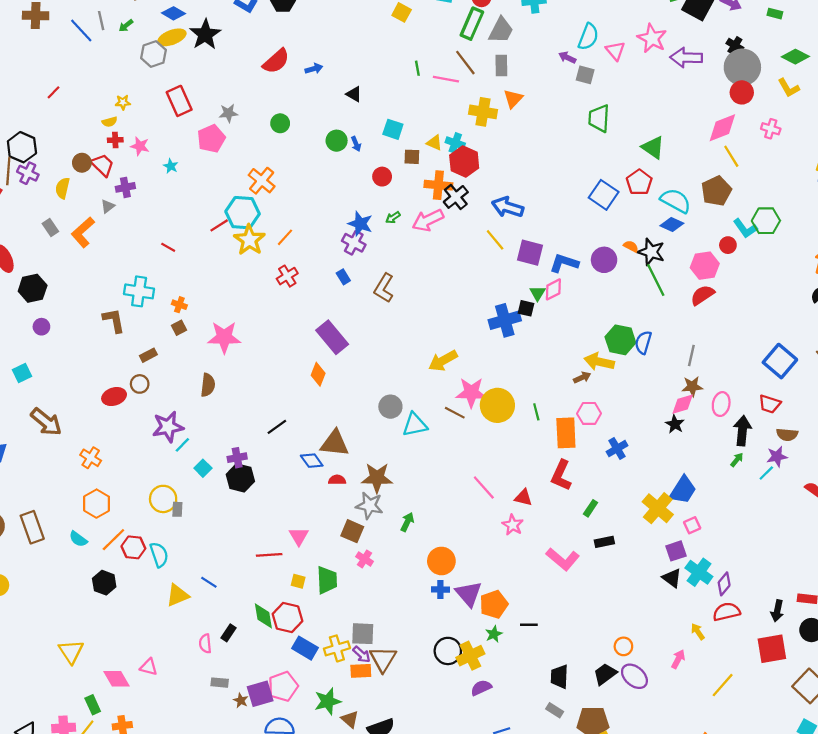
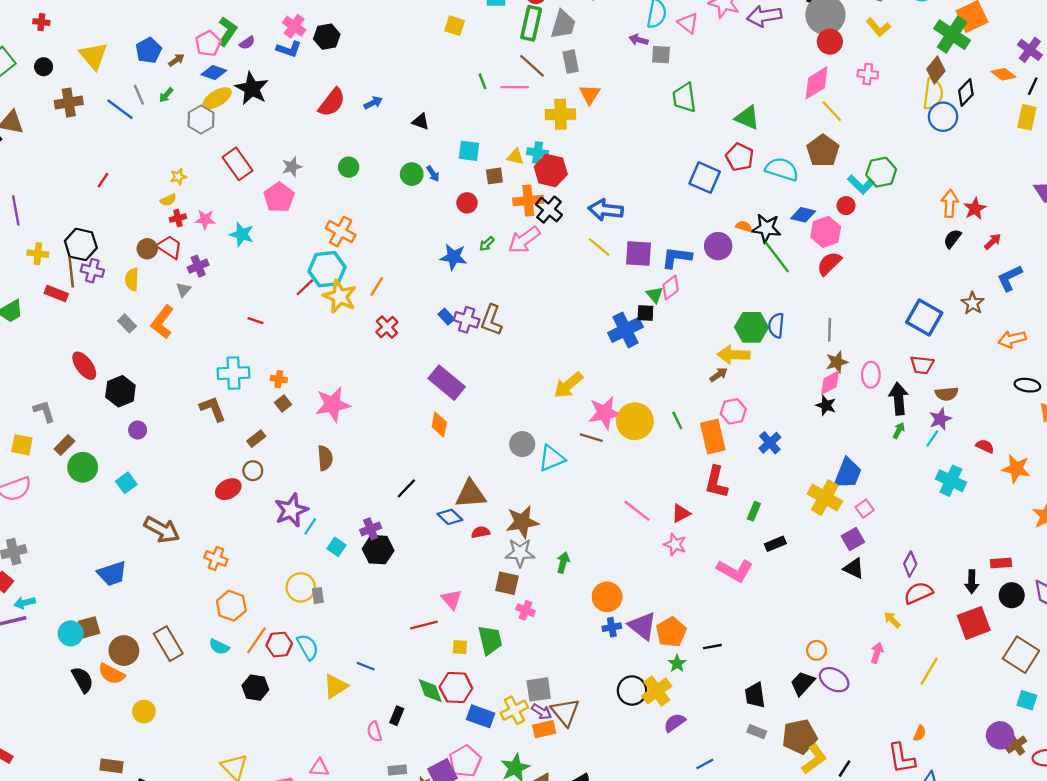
cyan star: (171, 166) -> (242, 234), size x1.5
blue diamond: (672, 224) -> (803, 215), moved
purple cross: (354, 243) -> (467, 320), moved
red triangle: (523, 498) -> (681, 513), turned -30
cyan cross: (699, 572) -> (951, 481), moved

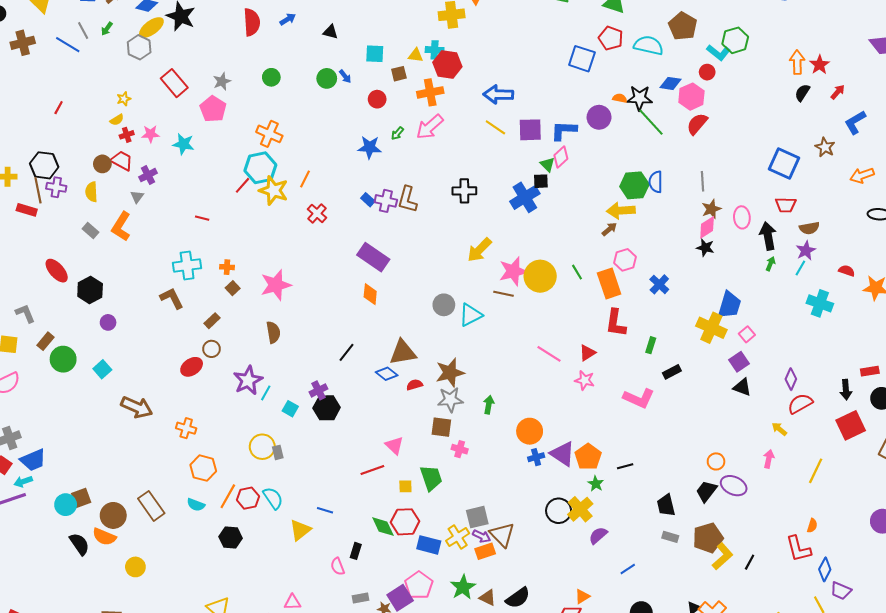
red semicircle: (332, 102) -> (252, 22), turned -36
black cross: (549, 210) -> (464, 191), moved, turned -35
blue trapezoid: (112, 574) -> (33, 460), moved

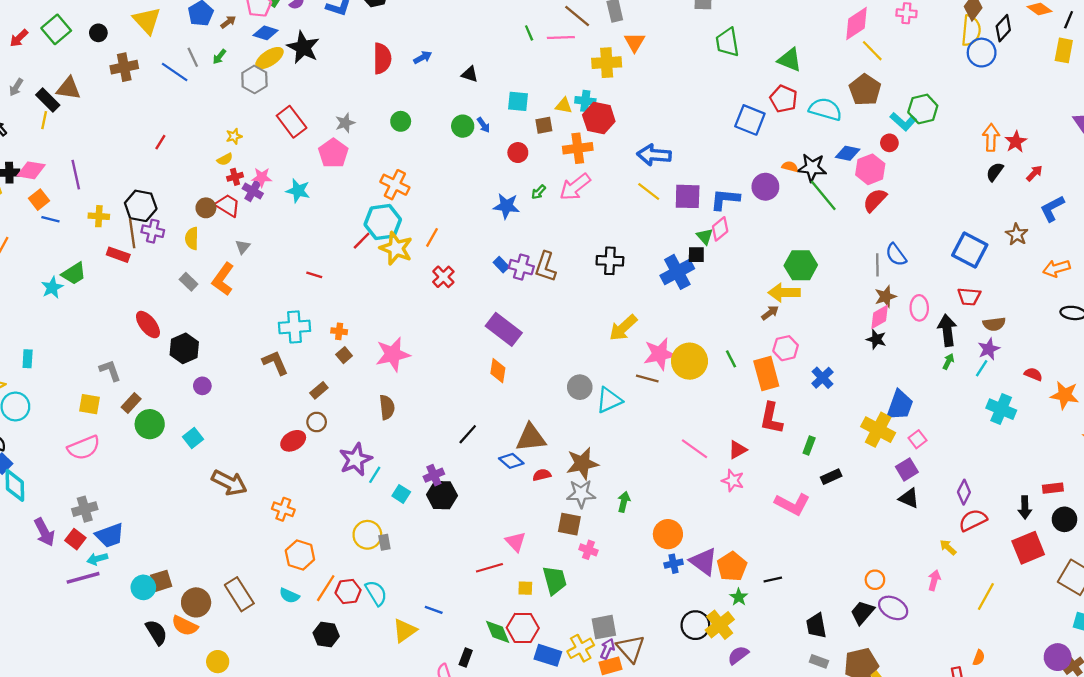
purple cross: (148, 175) -> (253, 191), moved, turned -36
blue semicircle: (656, 182) -> (896, 255), moved, turned -40
purple arrow: (482, 536) -> (607, 649), turned -96

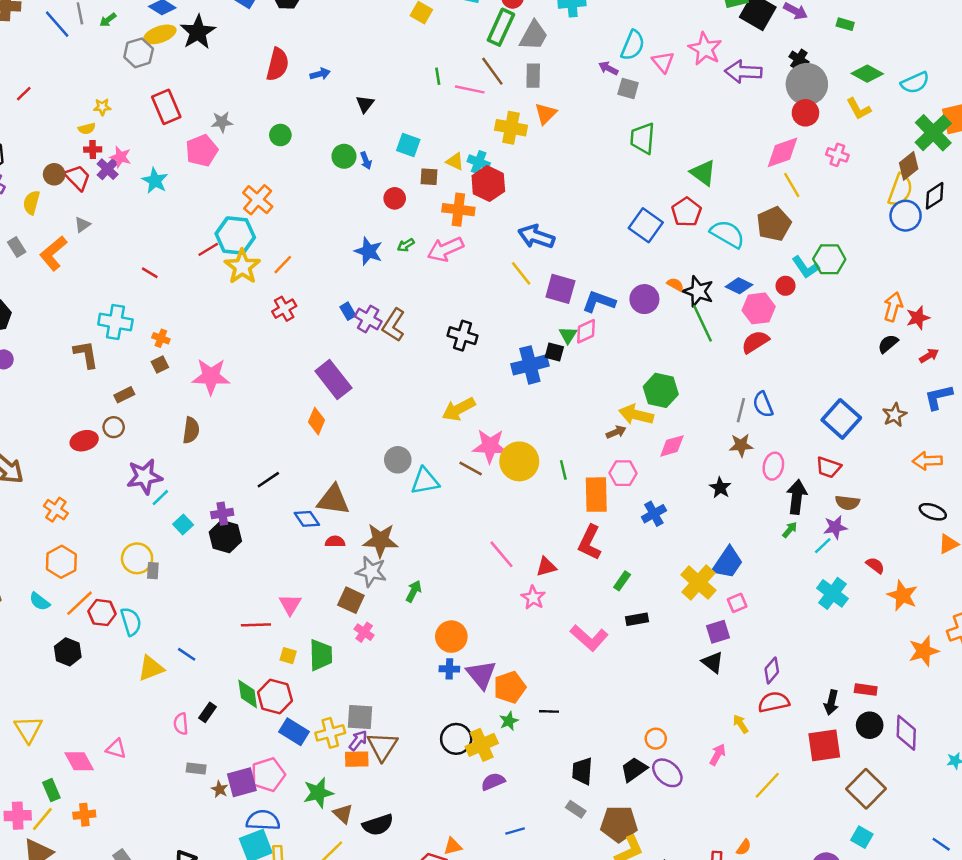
black triangle: (470, 74) -> (365, 104), turned 36
pink diamond: (880, 317) -> (672, 446), moved

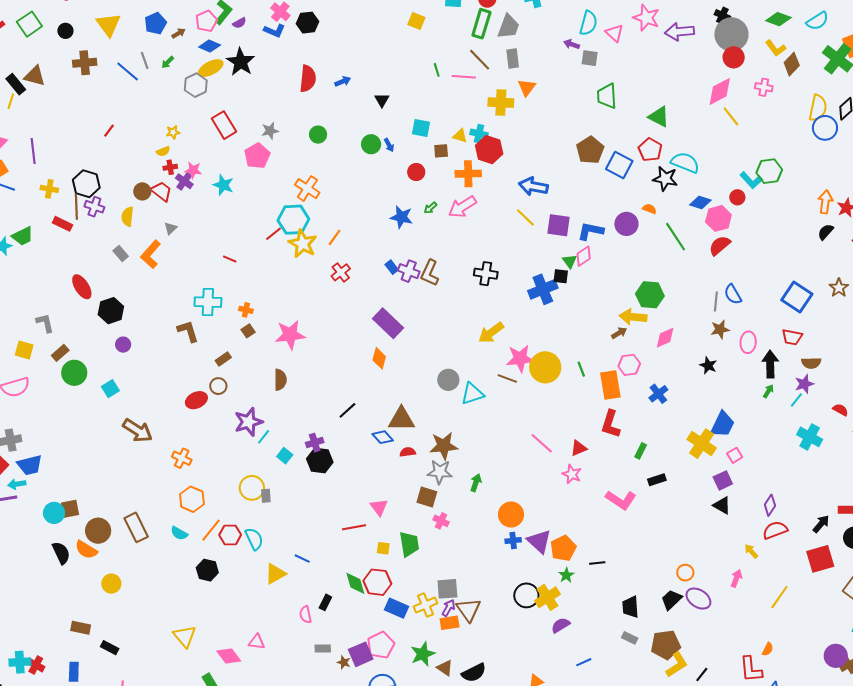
brown diamond: (909, 166) -> (792, 64), moved
brown pentagon: (774, 224) -> (590, 150), moved
black star: (698, 291) -> (665, 179), moved
black arrow: (831, 702) -> (821, 524), turned -144

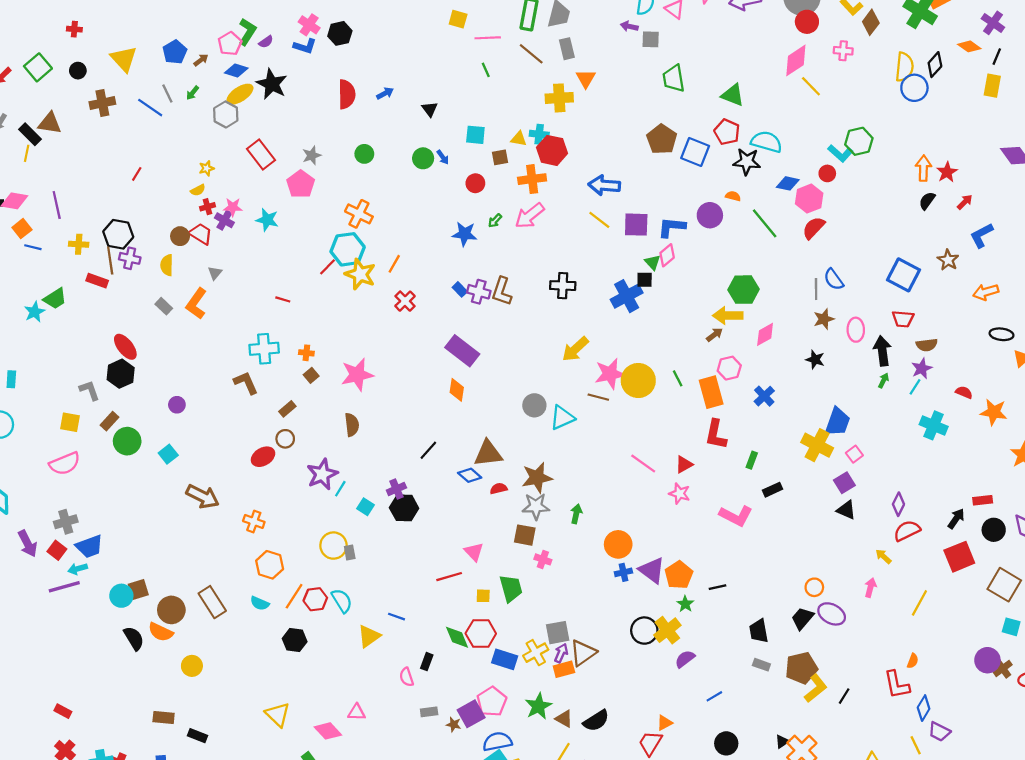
pink line: (464, 77) -> (488, 38), moved
black hexagon: (111, 311) -> (121, 374), moved
brown triangle: (469, 610) -> (583, 653), turned 36

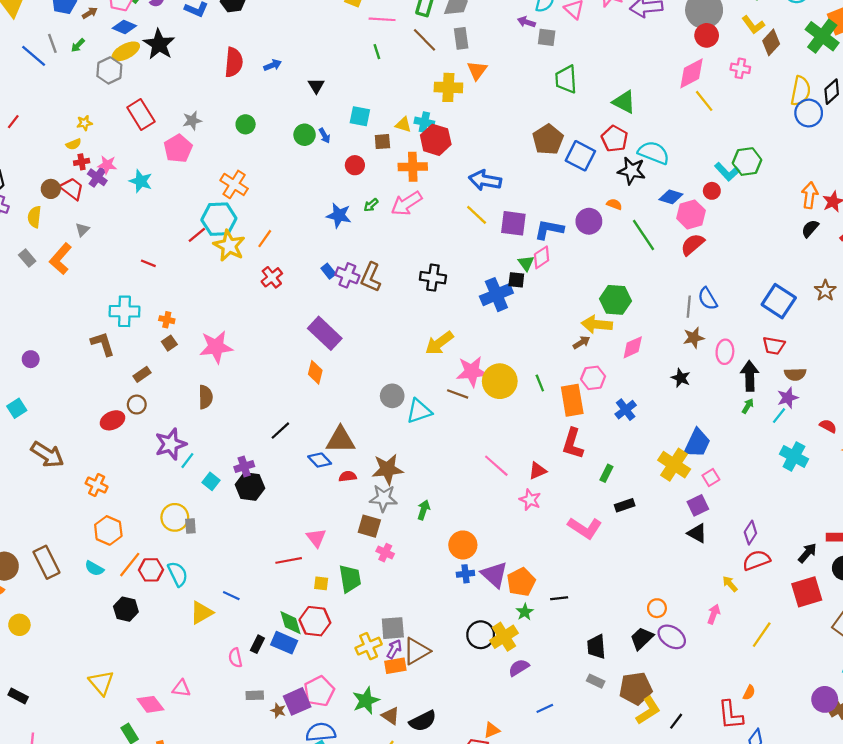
blue rectangle: (505, 659) -> (284, 643), moved

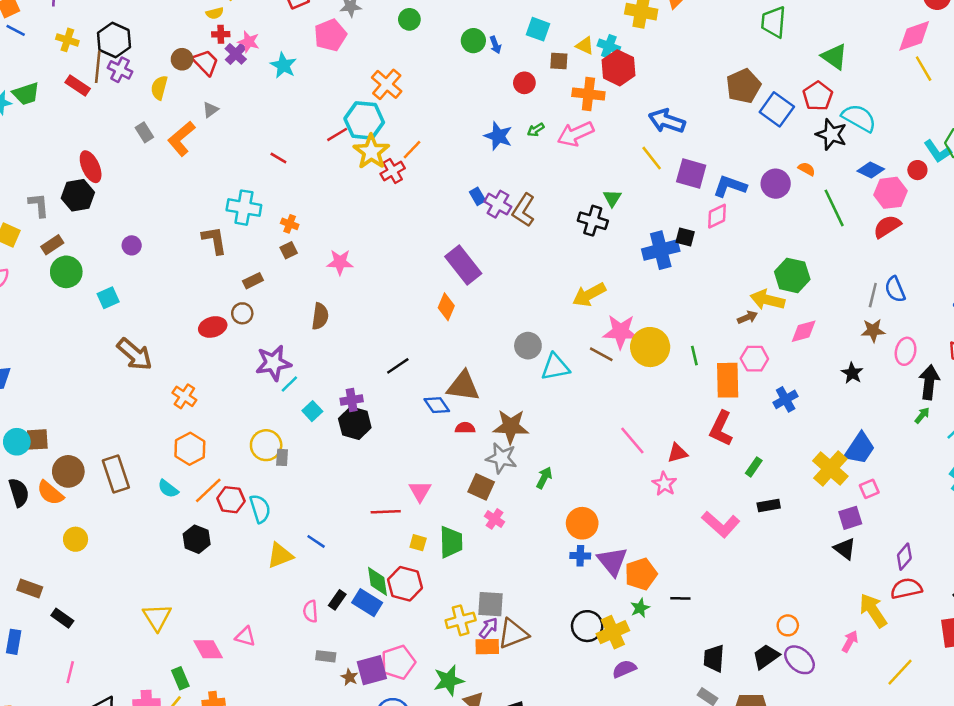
green triangle: (526, 263) -> (612, 198), moved
red cross: (272, 277) -> (393, 171), moved
pink star: (216, 347) -> (340, 262), size x0.7
yellow arrow: (730, 584) -> (873, 610), size x1.8

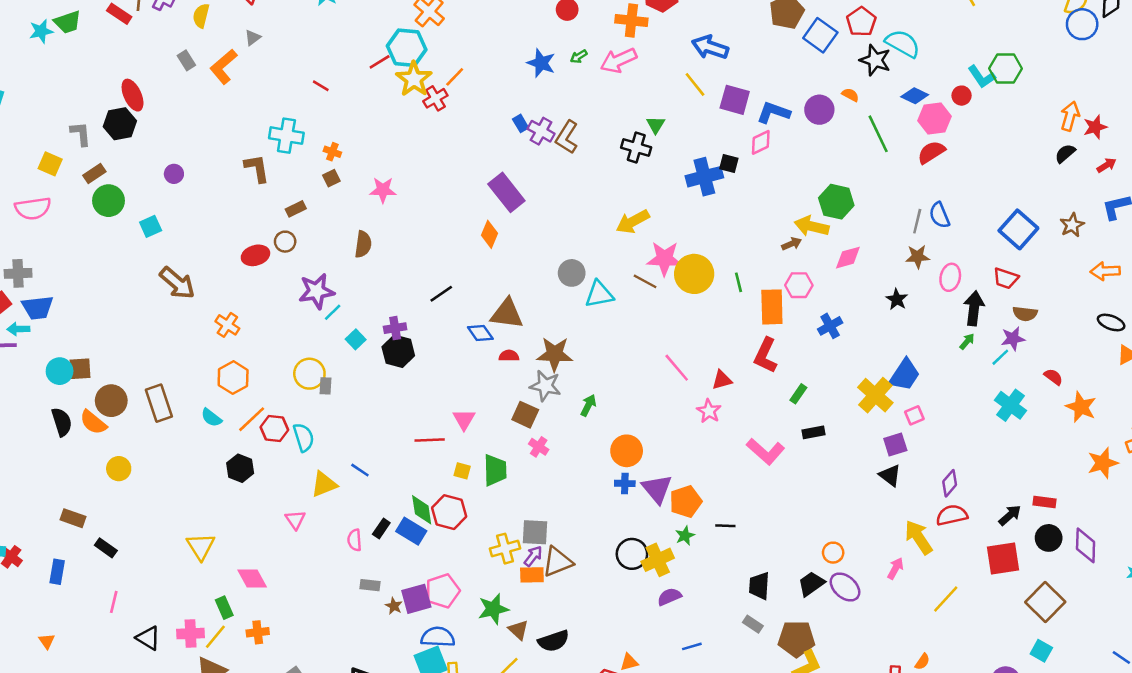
pink triangle: (245, 637) -> (295, 520), moved, turned 40

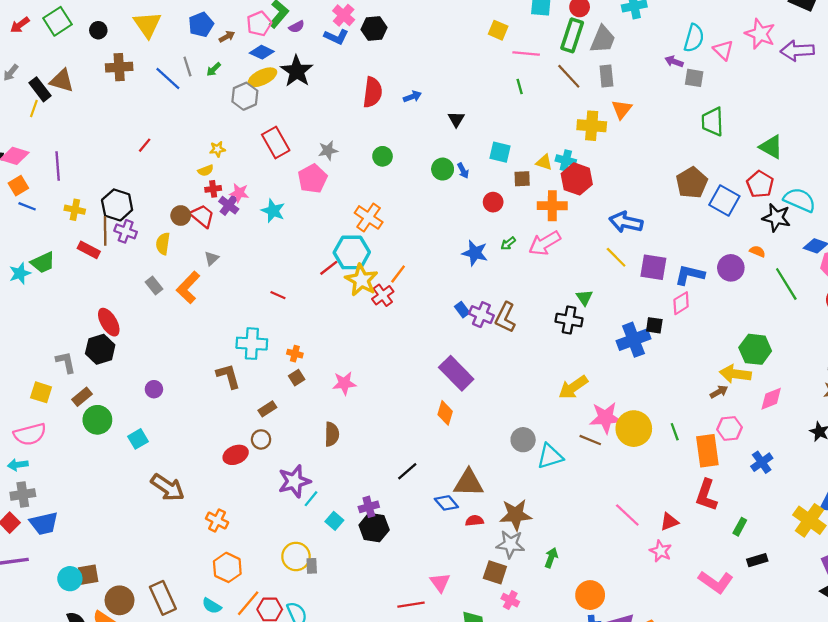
cyan arrow: (18, 329) -> (18, 465), moved

